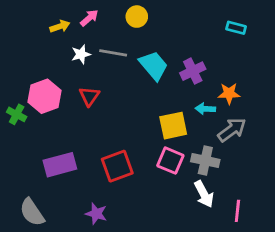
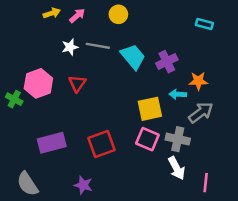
yellow arrow: (60, 26) -> (52, 13), moved

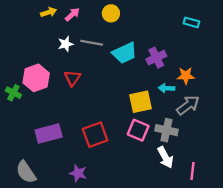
cyan trapezoid: (133, 57) -> (125, 53), turned 105

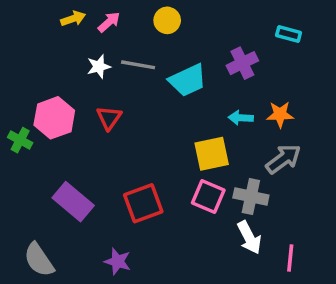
purple cross: (156, 58) -> (242, 63), moved
cyan arrow: (166, 88) -> (241, 118), moved
purple rectangle: (49, 134) -> (73, 202), turned 55

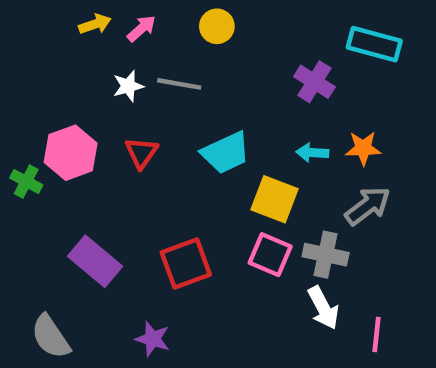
cyan rectangle: (289, 34) -> (374, 44), size x1.6
purple cross: (242, 63) -> (314, 82), turned -32
cyan trapezoid: (188, 80) -> (226, 153), moved
yellow square: (212, 154) -> (275, 199), turned 33

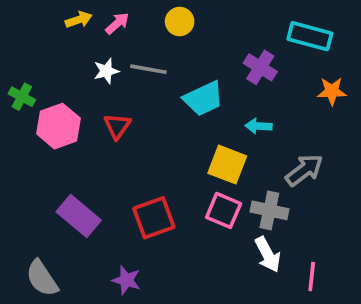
orange star: (363, 148) -> (332, 91), moved
cyan trapezoid: (226, 153) -> (203, 99), moved
green cross: (26, 181) -> (22, 97), moved

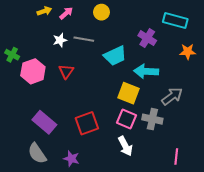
cyan arrow: (258, 126) -> (146, 71), size x1.6
white arrow: (268, 254) -> (125, 146), moved
gray semicircle: (42, 278) -> (37, 153), moved

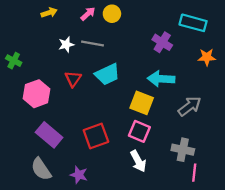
pink arrow: (66, 13) -> (88, 14), moved
cyan trapezoid: (115, 56) -> (107, 74), moved
pink hexagon: (33, 71) -> (37, 94), moved
gray cross: (152, 119) -> (183, 150), moved

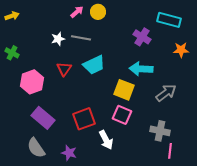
yellow arrow: (49, 13) -> (12, 16), moved
white arrow: (138, 161) -> (106, 140), moved

